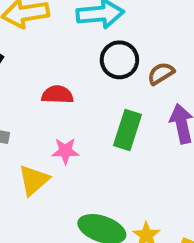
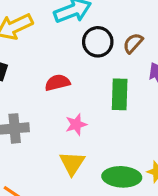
yellow triangle: (34, 180) -> (72, 163), moved

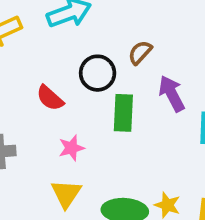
black circle: (98, 42) -> (98, 73), moved
red semicircle: (57, 83) -> (50, 98), turned -125

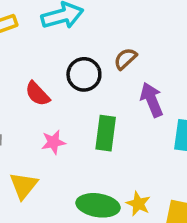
green rectangle: (123, 113) -> (106, 133), moved
yellow triangle: (66, 194) -> (24, 186), moved

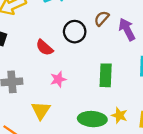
purple arrow: (152, 100) -> (127, 29), moved
green rectangle: (106, 133) -> (106, 75), moved

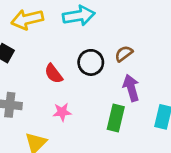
purple arrow: (127, 29) -> (131, 88), moved

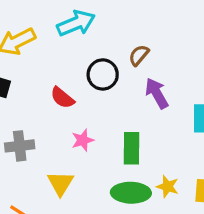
green rectangle: (116, 118) -> (132, 148), moved

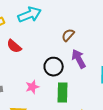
black circle: (103, 74) -> (54, 67), moved
red semicircle: (62, 98) -> (14, 46), moved

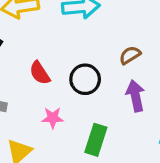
red semicircle: (14, 46) -> (40, 73), moved
black circle: (54, 67) -> (85, 79), moved

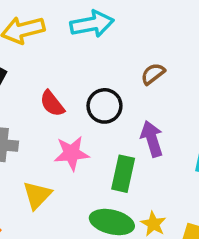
purple arrow: (135, 96) -> (152, 139), moved
pink star: (53, 118) -> (72, 153), size x1.4

